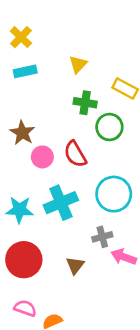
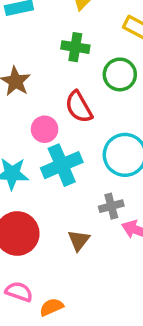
green cross: (85, 103) -> (75, 47), moved
pink circle: (42, 157) -> (45, 129), moved

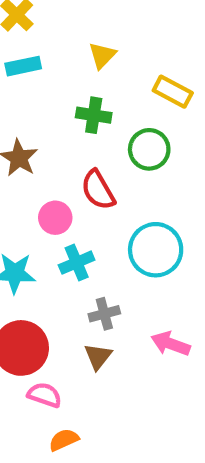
cyan cross: (62, 165) -> (77, 263), size x0.7
gray cross: (111, 206) -> (104, 314), moved
pink semicircle: (19, 292) -> (45, 395), moved

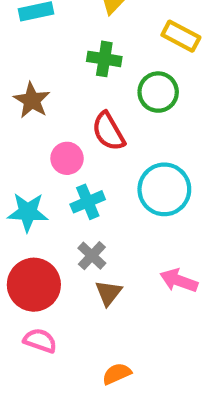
gray cross: (104, 314) -> (92, 256), moved, turned -32
pink semicircle: (45, 395) -> (40, 341), moved
orange semicircle: (64, 440) -> (117, 374), moved

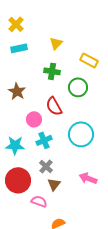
pink semicircle: (40, 341) -> (39, 201), moved

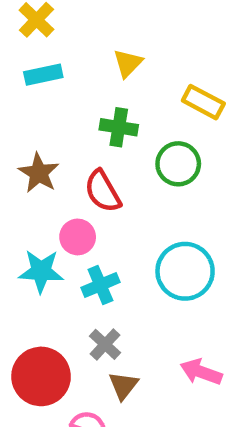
red semicircle: (54, 106) -> (103, 191), moved
cyan star: (15, 145) -> (41, 271), moved

